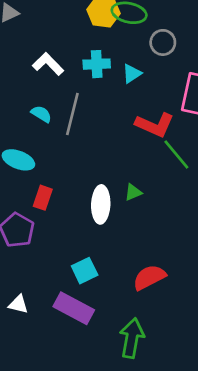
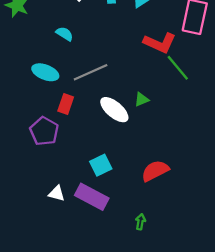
gray line: (72, 114) -> (91, 72), moved, turned 52
white ellipse: (101, 204) -> (114, 110), turned -52
white triangle: (18, 304) -> (57, 193), moved
green arrow: (132, 338) -> (140, 222), size x0.5

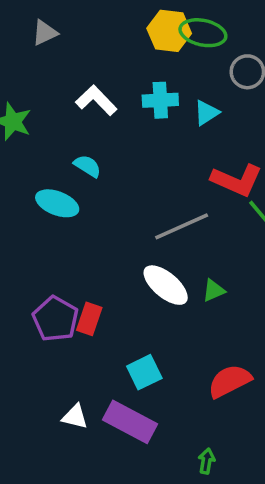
cyan ellipse: (45, 72) -> (57, 203), moved
gray line: (91, 72) -> (182, 226), moved
green triangle: (142, 99) -> (214, 290), moved
red rectangle: (66, 104) -> (89, 319), moved

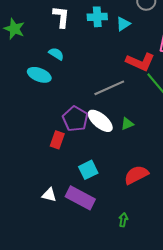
white L-shape: (96, 100) -> (61, 17), turned 50
purple pentagon: (55, 319) -> (75, 119), moved

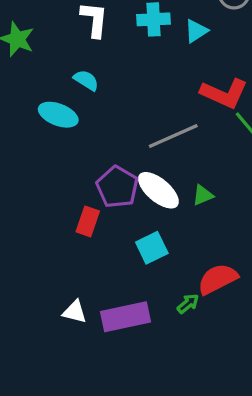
cyan square: (88, 170) -> (152, 248), moved
purple rectangle: (80, 198) -> (126, 317), turned -40
green arrow: (123, 220) -> (188, 304), moved, turned 40

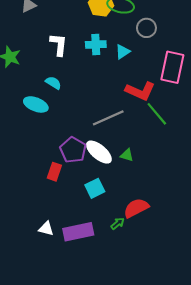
green triangle: (203, 195) -> (127, 155), turned 40

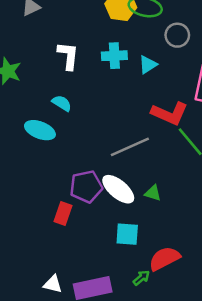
purple pentagon: (73, 150) -> (86, 187), turned 30
cyan square: (95, 188) -> (127, 234), moved, turned 30

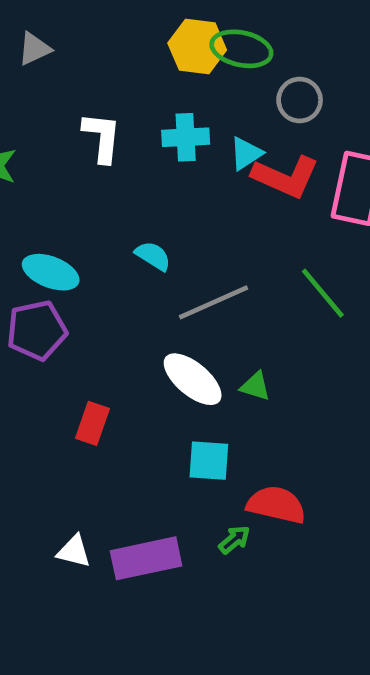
cyan semicircle: (62, 103) -> (153, 256), moved
red L-shape: (170, 113) -> (286, 177), moved
purple pentagon: (86, 187) -> (37, 330), moved
red semicircle: (164, 258) -> (276, 505), turned 40

